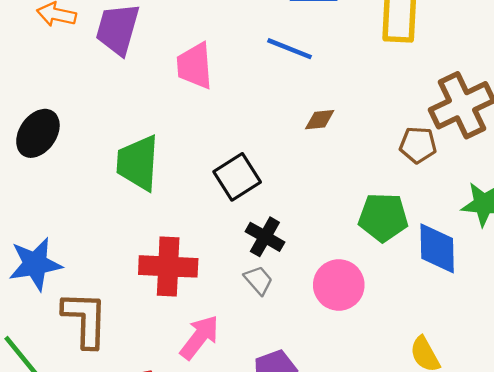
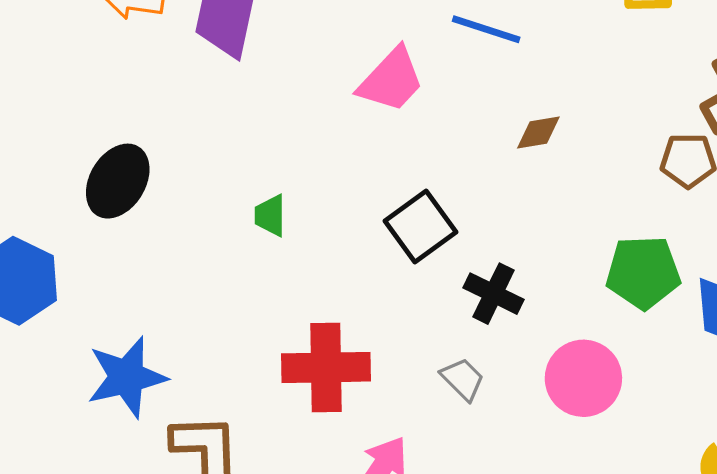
pink trapezoid: (195, 66) -> (391, 80), moved, turned -129
green trapezoid: (138, 163) -> (270, 215), size x0.5
black cross: (265, 237) -> (494, 294), moved

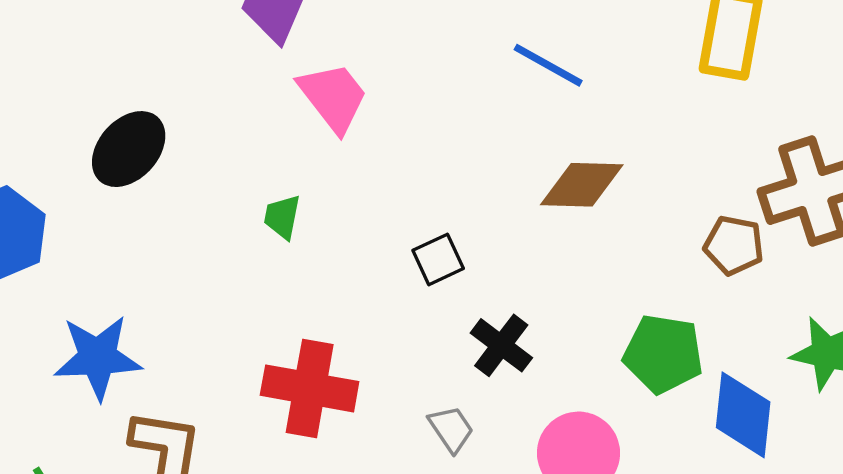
pink trapezoid: (391, 80) -> (333, 97), moved, turned -92
brown diamond: (538, 132) -> (582, 185), size x1.6
black square: (420, 226) -> (438, 259), size x0.7

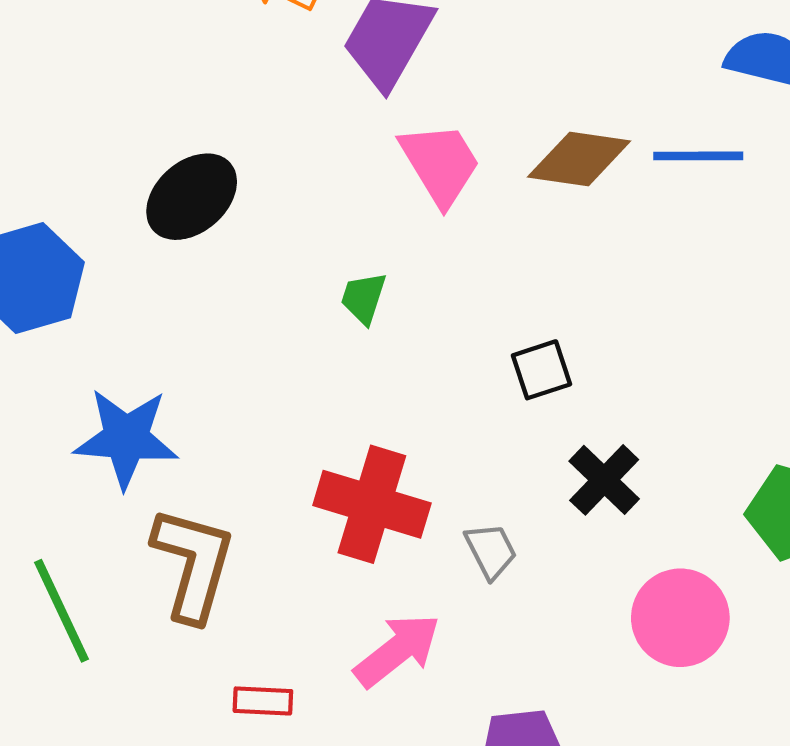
blue line: (548, 65) -> (698, 156), turned -36
brown diamond: (582, 185) -> (579, 159), moved
gray trapezoid: (451, 429) -> (491, 551), moved

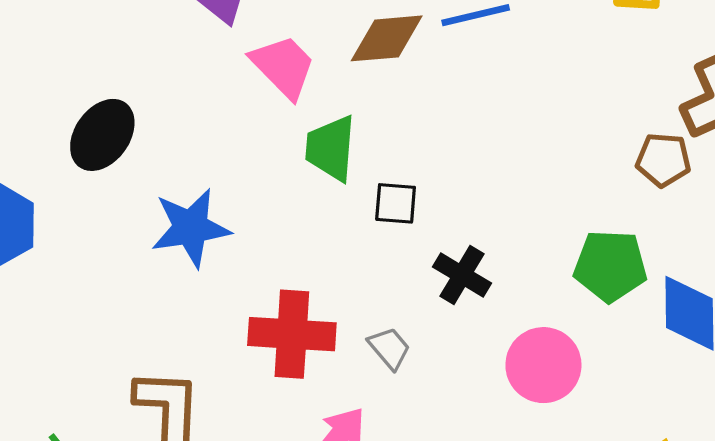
green trapezoid: (363, 298) -> (331, 148), moved, size x1.6
black square: (542, 370) -> (396, 203), turned 36
blue star: (126, 438) -> (191, 228), moved

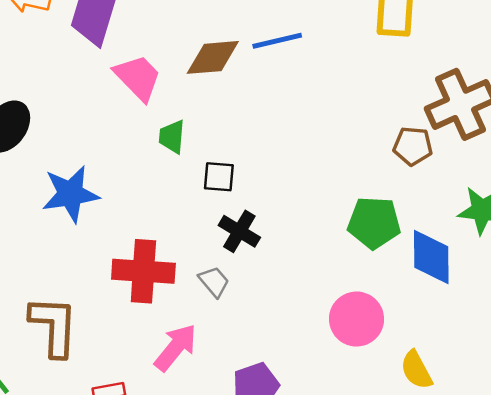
green trapezoid: (331, 148) -> (172, 137), size x0.7
black cross: (462, 275) -> (239, 231), moved
pink circle: (543, 365) -> (357, 319), moved

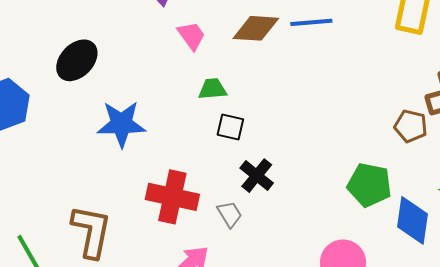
pink trapezoid: (138, 77) -> (191, 36), size x0.7
green trapezoid: (172, 137) -> (212, 89), turned 72
black square: (219, 177) -> (230, 127), moved

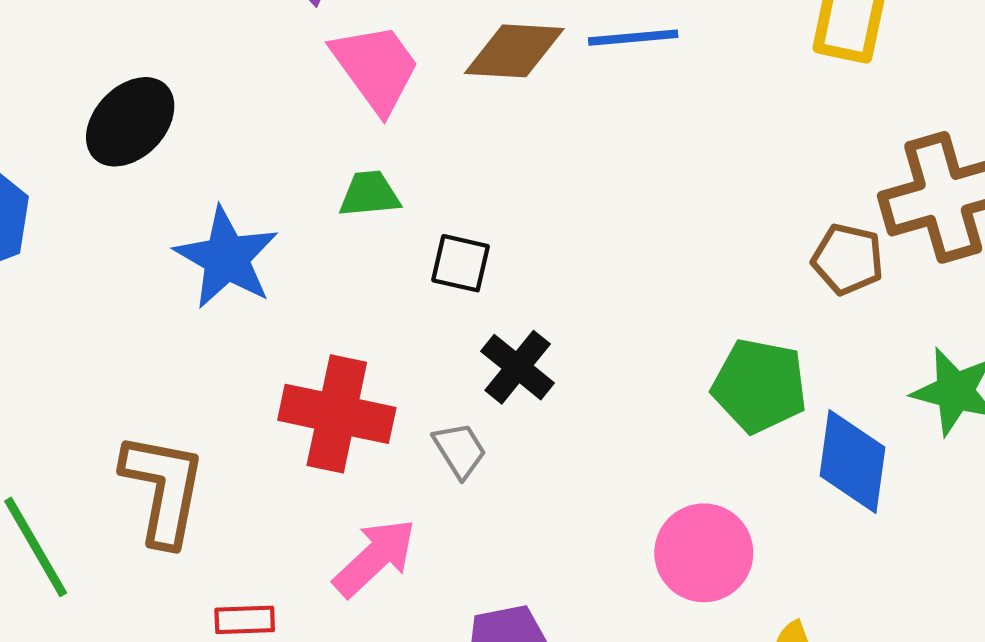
pink trapezoid: (191, 36) -> (376, 68), size x1.5
green trapezoid: (212, 89) -> (369, 194), moved
blue star: (121, 124) -> (226, 258), turned 30

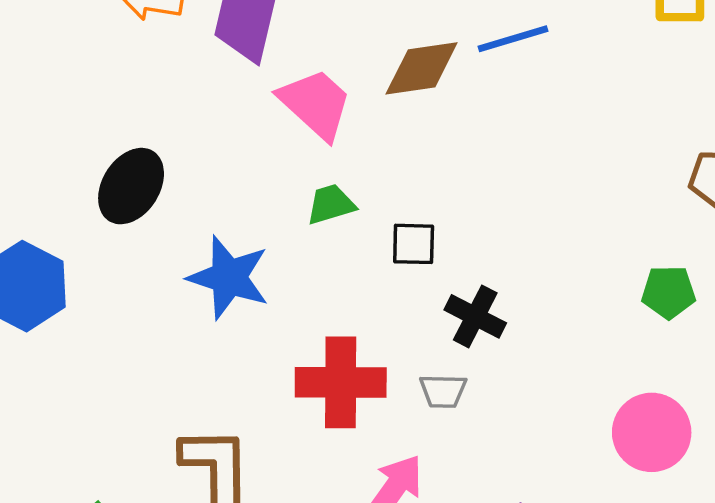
green pentagon: (760, 386) -> (669, 292), size x0.7
gray trapezoid: (460, 450) -> (443, 391), turned 135

